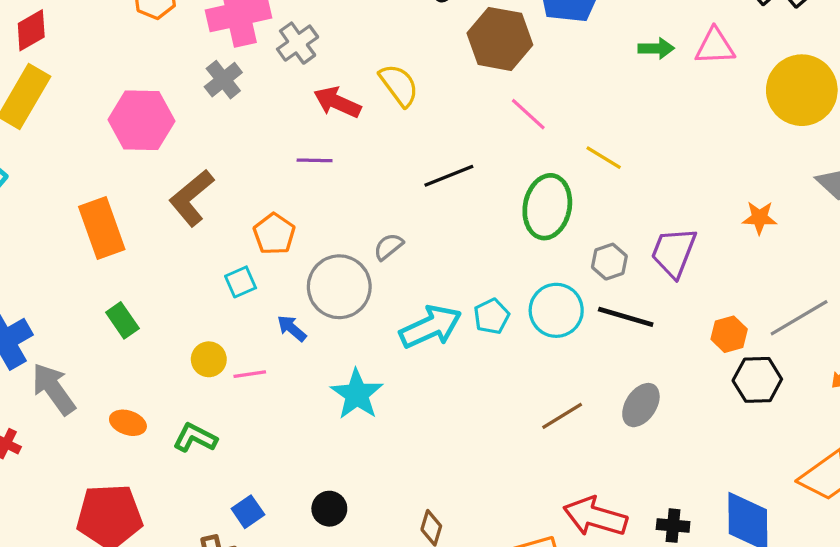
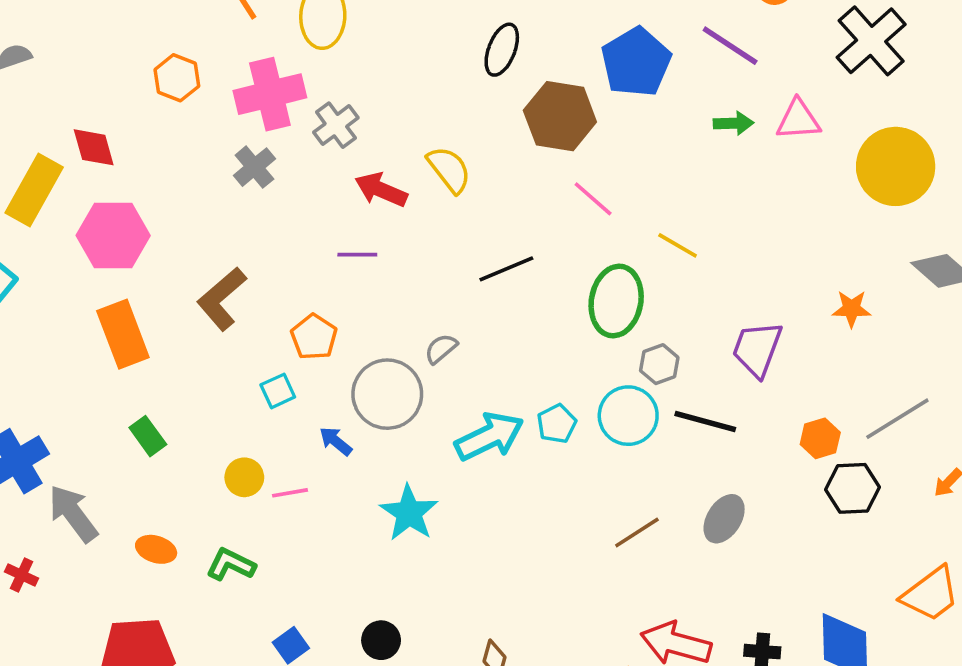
red diamond: (31, 30) -> (94, 147), moved, turned -75
pink hexagon: (141, 120) -> (113, 236), moved
gray hexagon: (609, 262) -> (659, 364), moved

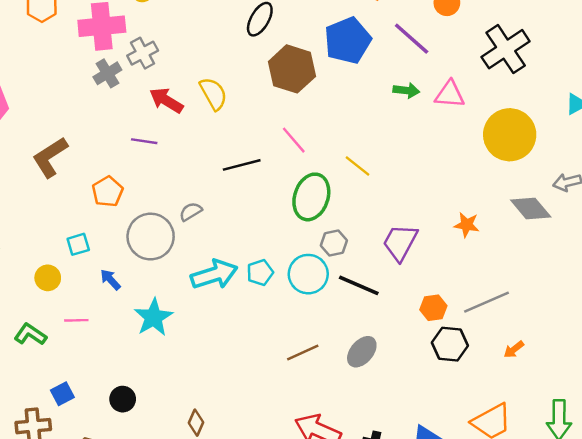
gray cross: (254, 167) -> (107, 73), moved
pink line: (593, 199) -> (294, 140), moved
cyan square: (278, 391) -> (78, 244), moved
blue arrow: (336, 441) -> (110, 280), moved
pink line: (290, 493) -> (76, 320), moved

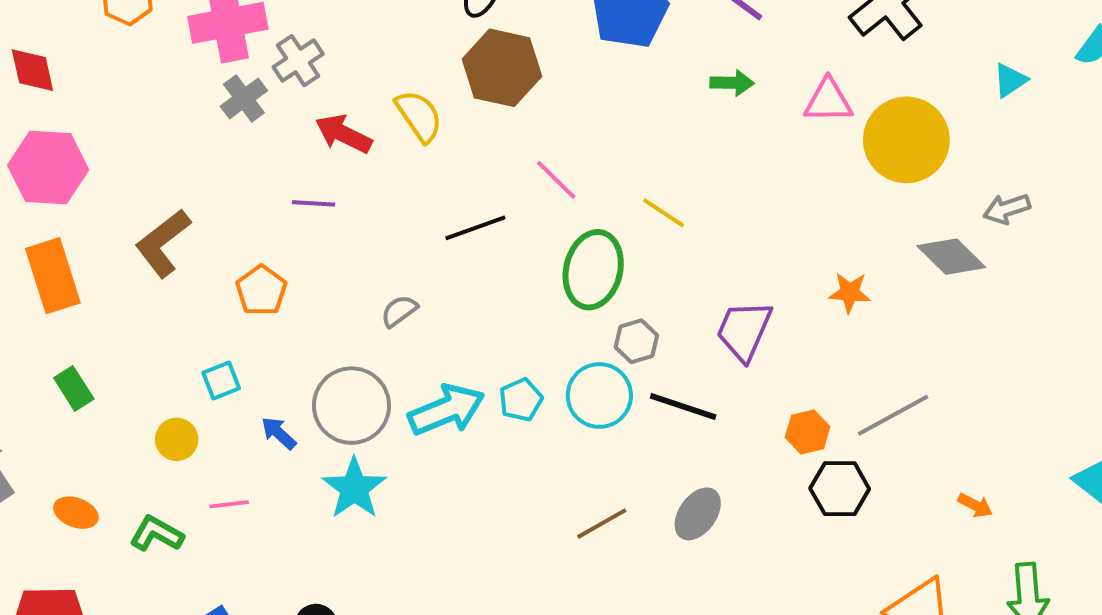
brown hexagon: (292, 69) -> (502, 68), moved
pink triangle: (450, 94) -> (828, 101), moved
gray circle: (151, 237) -> (351, 406), moved
orange arrow: (514, 349) -> (975, 505), moved, turned -110

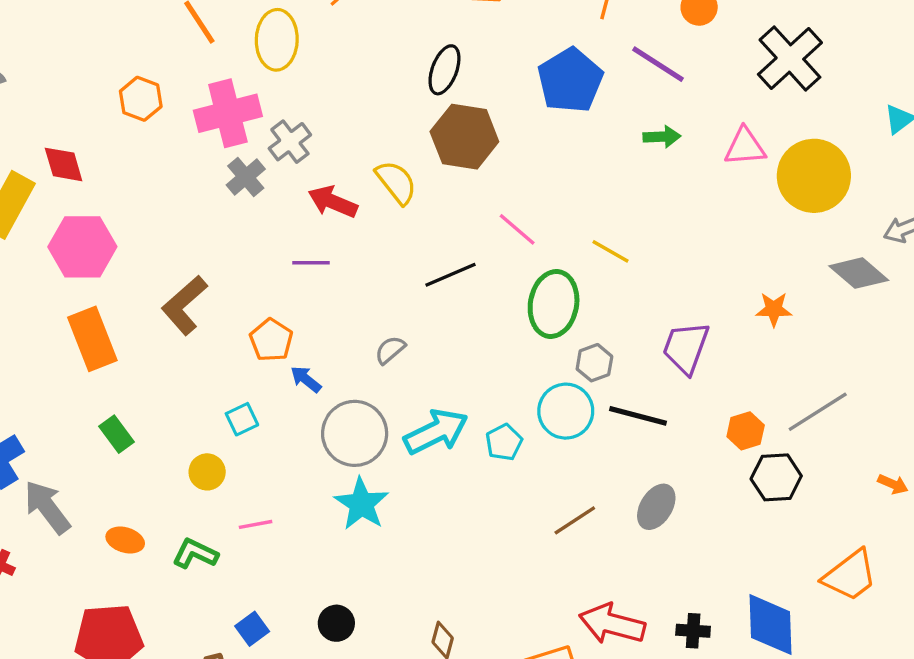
cyan pentagon: (521, 400) -> (504, 442), moved
blue arrow: (279, 433) -> (306, 379), moved

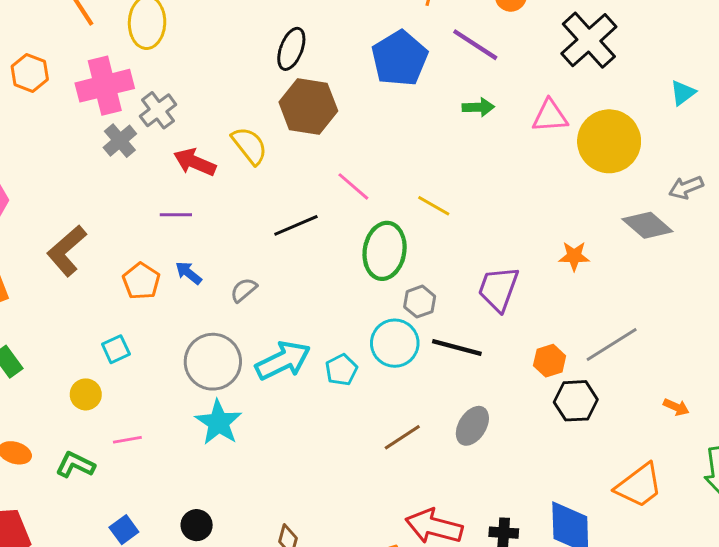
blue arrow: (306, 379) -> (189, 273), moved

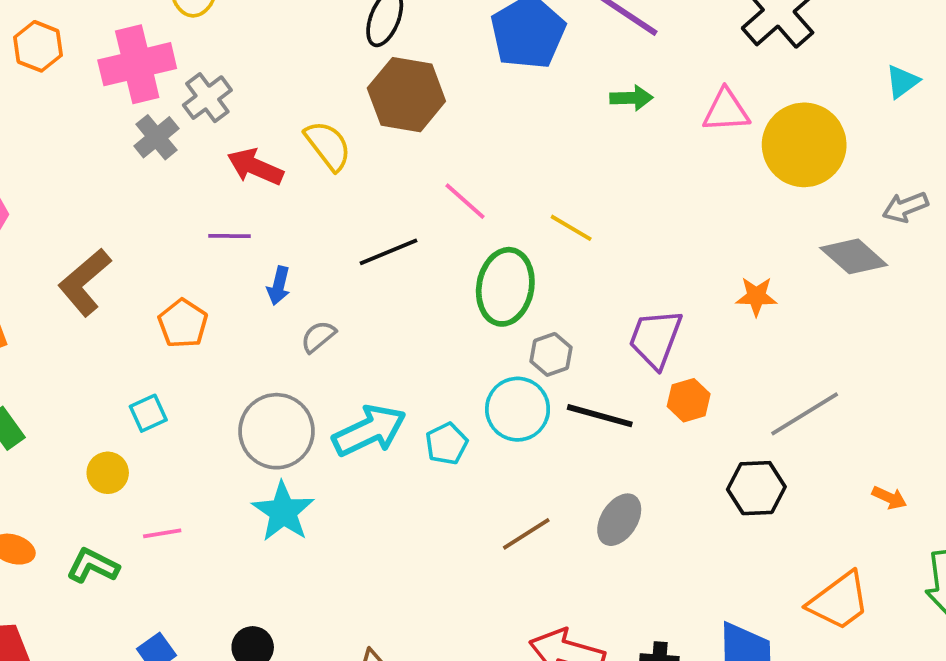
blue arrow: (189, 273) -> (279, 286), moved, turned -116
orange hexagon: (550, 361) -> (689, 400), moved

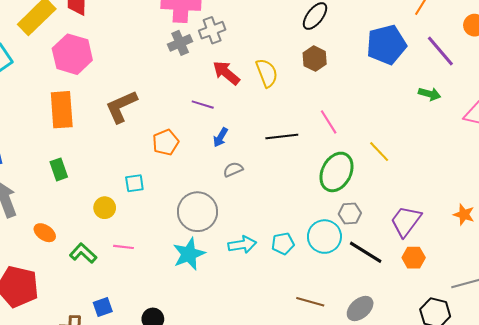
brown hexagon: (406, 95) -> (315, 59), size x0.6
cyan arrow: (369, 431) -> (242, 245), moved, size x0.7
brown line: (526, 534) -> (310, 302), turned 32

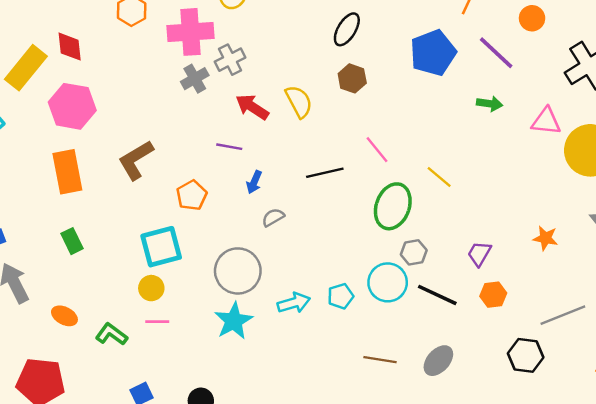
cyan square: (134, 183) -> (161, 247), size x1.8
yellow circle: (105, 208) -> (151, 288), moved
purple trapezoid: (406, 221) -> (479, 254), size x0.7

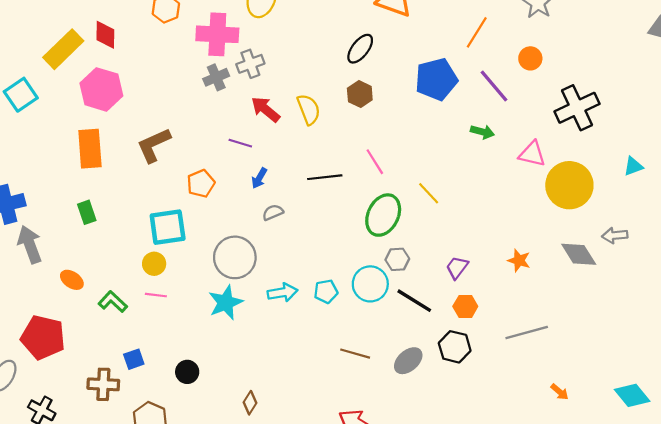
black hexagon: (526, 355) -> (455, 347), moved

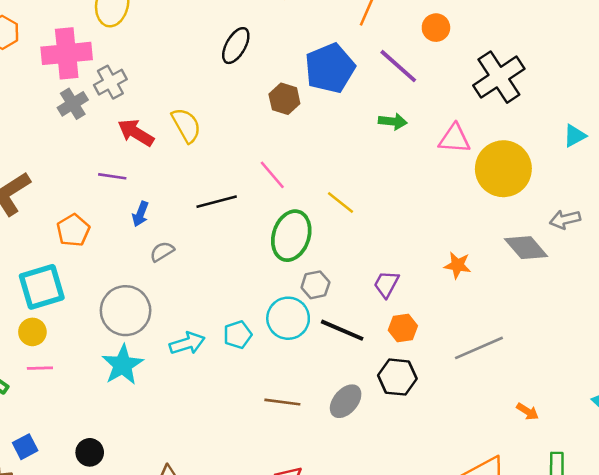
brown hexagon: (360, 94) -> (284, 99), moved

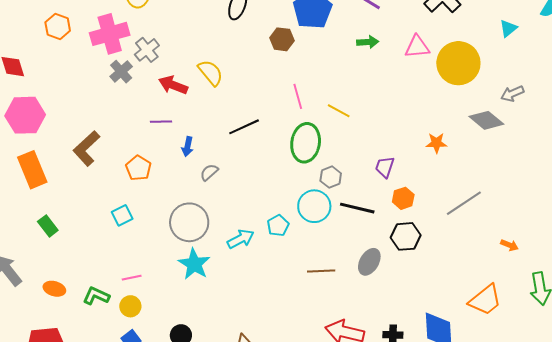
pink line: (272, 175) -> (298, 96), moved, turned 35
cyan square: (42, 287) -> (122, 215), size x0.6
yellow circle: (32, 332) -> (130, 306), moved

